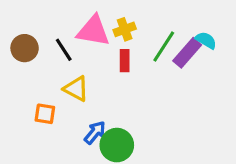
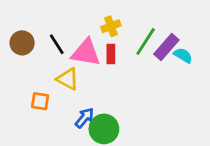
pink triangle: (93, 31) -> (86, 53), moved
cyan semicircle: (206, 40) -> (183, 55), moved

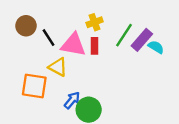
brown circle: (22, 43) -> (26, 26), moved
orange square: (40, 101) -> (34, 86), size x1.6

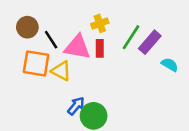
cyan semicircle: (156, 47) -> (170, 65), moved
orange square: (34, 86) -> (36, 63), moved

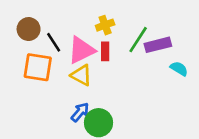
purple rectangle: (150, 42) -> (158, 45), turned 35
pink triangle: (77, 47) -> (81, 50), turned -36
yellow triangle: (61, 71) -> (81, 75), moved

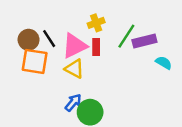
brown circle: (29, 29) -> (29, 40), moved

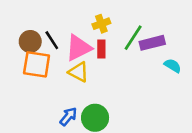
blue arrow: (73, 103) -> (68, 116), moved

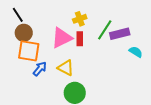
black line: (52, 40) -> (18, 15), moved
yellow triangle: (79, 72) -> (66, 68), moved
blue arrow: (68, 116) -> (40, 69), moved

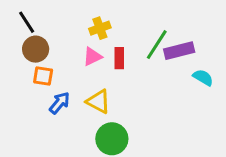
yellow cross: (80, 19) -> (100, 28), moved
pink triangle: (62, 38) -> (92, 57), size x0.6
orange square: (29, 51) -> (43, 76), size x0.6

